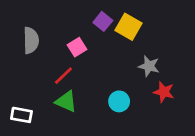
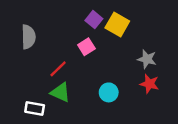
pink square: (77, 47) -> (86, 47), moved
gray star: (149, 66) -> (147, 59), moved
white rectangle: (21, 115) -> (35, 108), moved

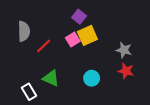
yellow square: (117, 25) -> (87, 35), moved, turned 36
red line: (58, 69) -> (44, 46), moved
white rectangle: (35, 108) -> (29, 92), turned 49

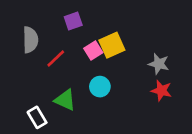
purple square: (79, 17) -> (73, 21), moved, turned 32
cyan circle: (92, 78) -> (100, 87), moved

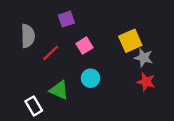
yellow square: (112, 45) -> (130, 41), moved

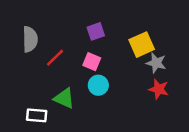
purple square: (66, 19) -> (96, 31), moved
pink square: (84, 46) -> (92, 62), moved, turned -35
white rectangle: (34, 106) -> (37, 115), turned -54

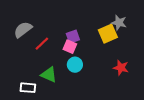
purple square: (96, 31) -> (73, 37), moved
gray semicircle: (30, 39) -> (23, 30), turned -126
gray star: (156, 63) -> (119, 23), moved

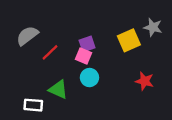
gray star: (119, 23) -> (153, 27), moved

